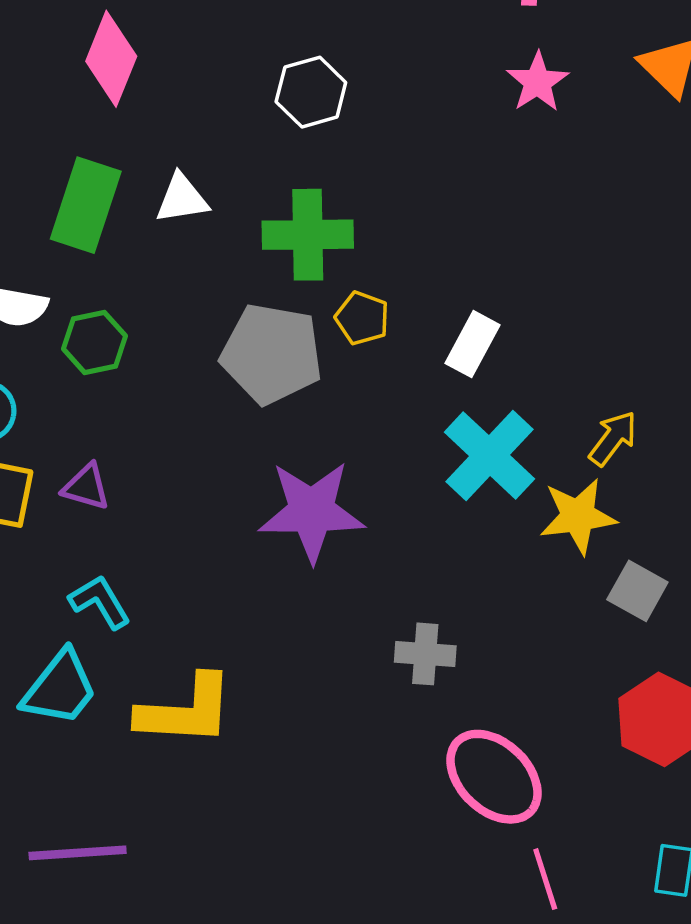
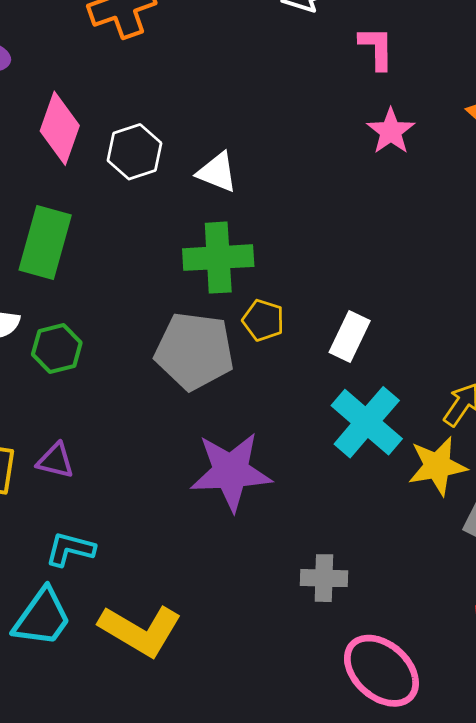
white hexagon: (311, 92) -> (135, 152), moved
white triangle: (182, 199) -> (217, 172), moved, turned 33
cyan L-shape: (100, 602) -> (70, 549), turned -42
yellow L-shape: (186, 711) -> (140, 630), turned 30

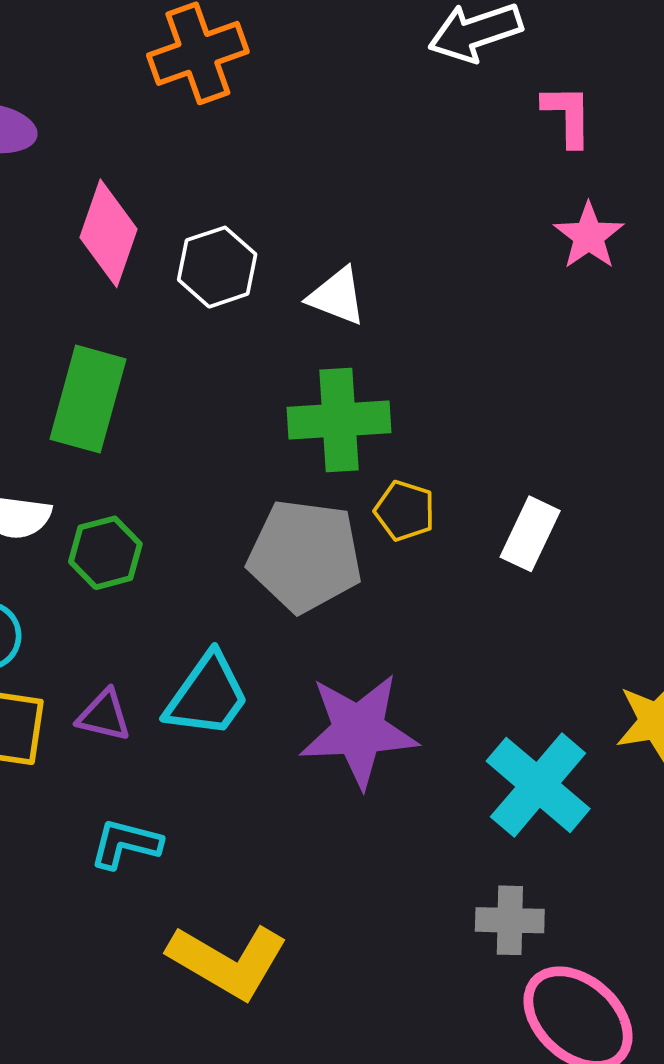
cyan cross: (367, 422) -> (538, 785), moved
gray cross: (324, 578) -> (510, 920), moved
cyan trapezoid: (42, 618) -> (207, 695), moved

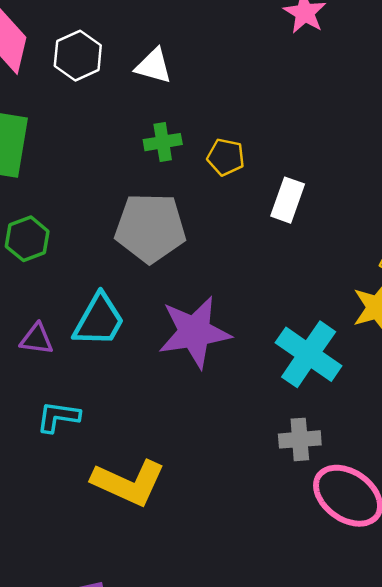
green cross: (339, 420) -> (163, 142), size x0.6
yellow pentagon: (405, 511) -> (226, 157), moved

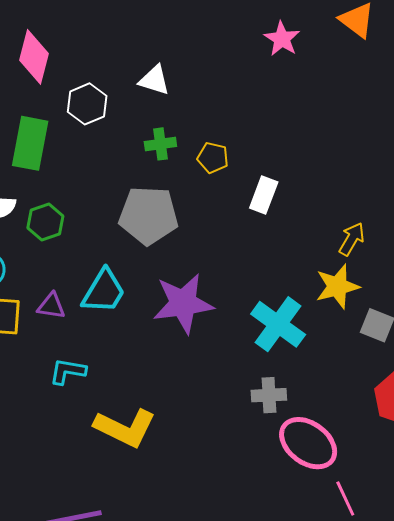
white hexagon: (78, 56) -> (87, 104), moved

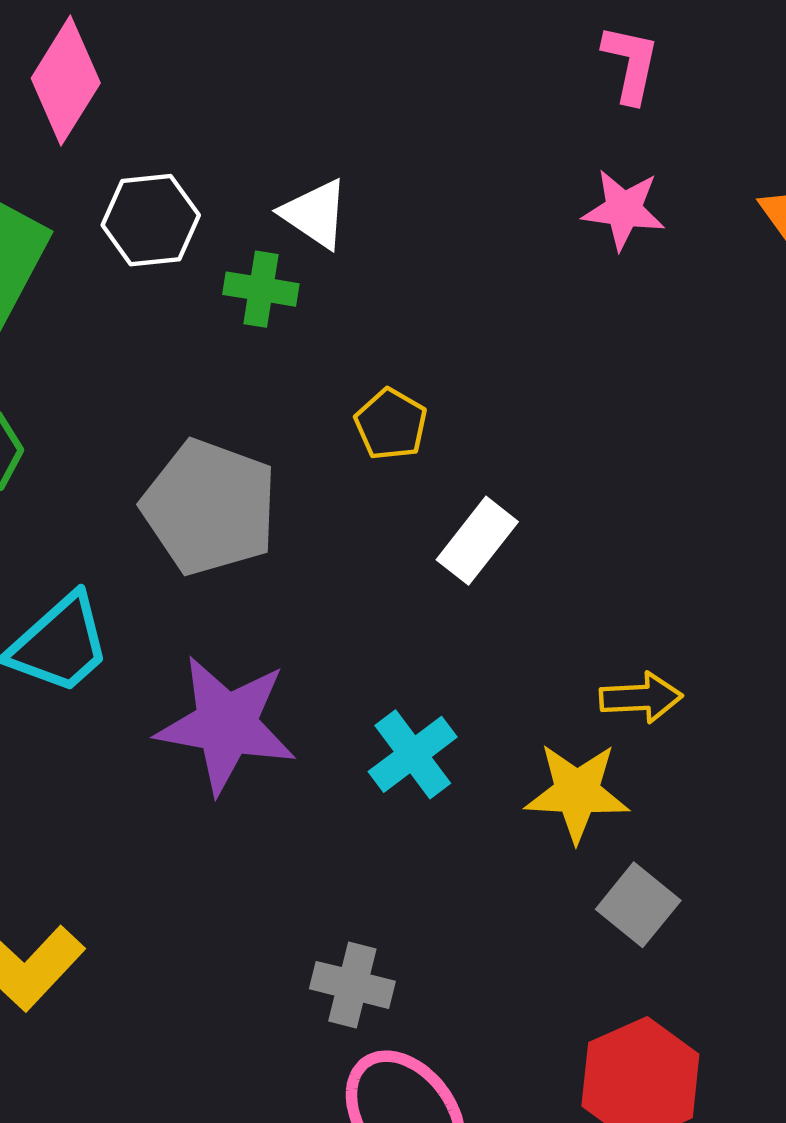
pink star: (282, 39) -> (624, 210), turned 30
green cross: (160, 144) -> (261, 289), moved
yellow arrow: (352, 239) -> (641, 698), turned 40
cyan cross: (278, 324) -> (413, 754), moved, size x0.7

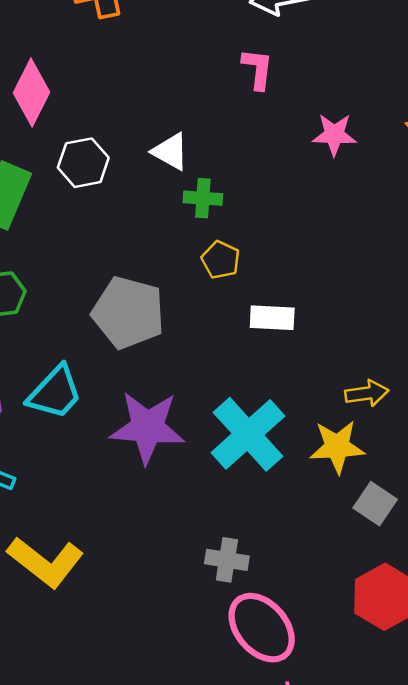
pink L-shape: (631, 64) -> (258, 69), moved
green cross: (261, 289) -> (203, 198), moved
white rectangle: (477, 541) -> (272, 318), turned 60
cyan cross: (413, 754) -> (248, 434), size x1.6

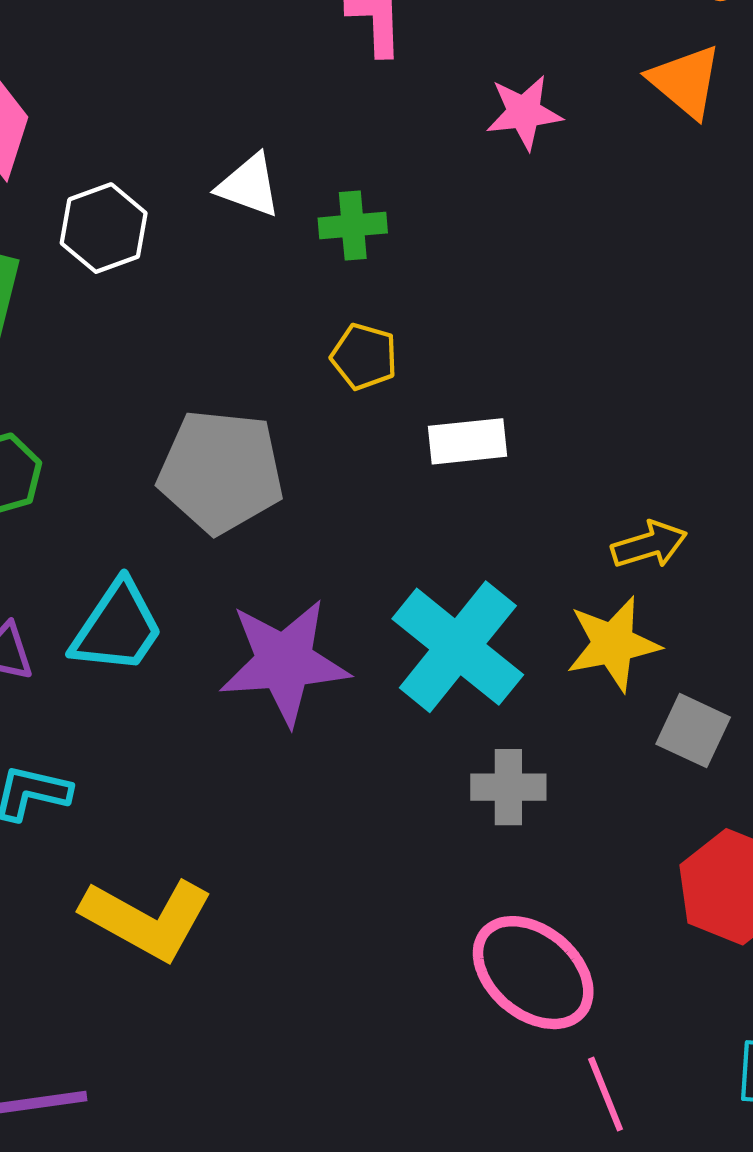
green cross: (203, 198) -> (353, 225), moved
gray cross: (227, 560) -> (508, 787), moved

